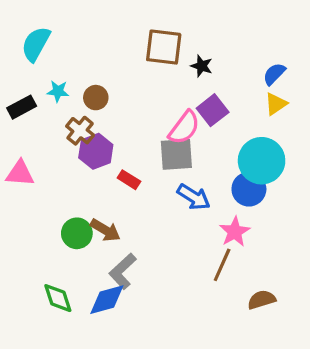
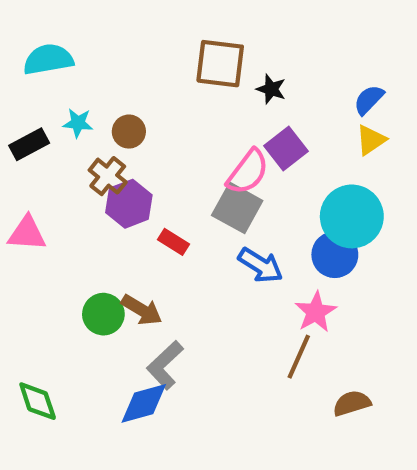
cyan semicircle: (36, 44) -> (48, 59), turned 51
gray square: (176, 154) -> (237, 208), turned 33
green diamond: (58, 298) -> (38, 401), moved

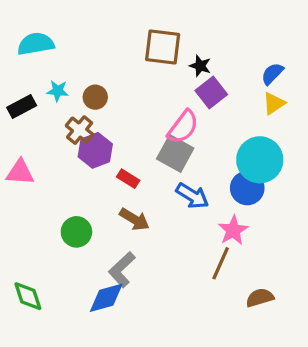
purple square: (286, 149) -> (211, 92), moved
brown arrow: (142, 310) -> (134, 219), moved

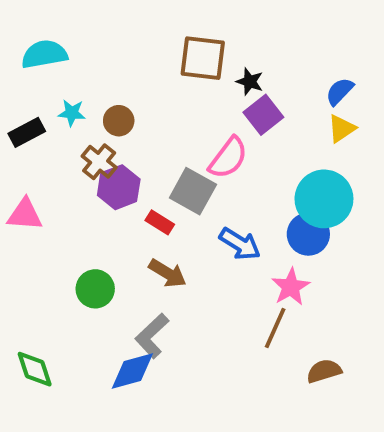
gray square: (175, 154) -> (193, 191), moved

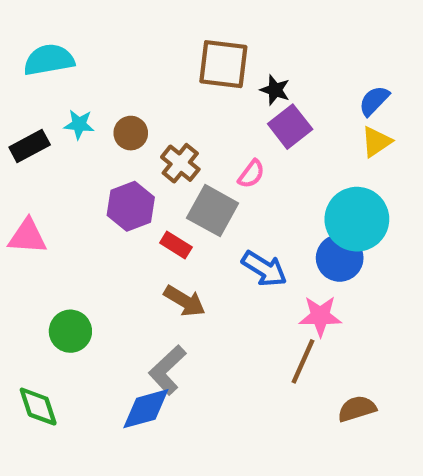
pink semicircle: (228, 158) -> (251, 174), size x0.6
brown cross: (99, 162) -> (180, 163), moved
pink star: (291, 287) -> (320, 316), turned 30
green circle: (95, 289) -> (70, 331), moved

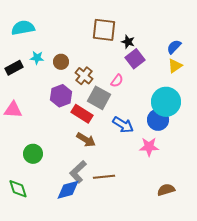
red rectangle: (176, 245) -> (82, 114), size x1.5
brown line: (303, 361) -> (104, 177), moved, turned 60

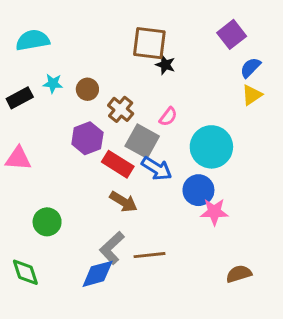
black star: (128, 42) -> (165, 65), moved
purple square: (135, 59) -> (232, 34), moved
cyan circle: (166, 102) -> (211, 147), moved
blue circle: (158, 120) -> (198, 190), moved
blue arrow: (123, 125) -> (157, 169), moved

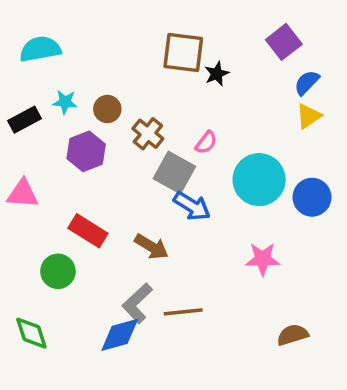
black star: (165, 65) -> (217, 74), moved, turned 30
purple hexagon: (87, 138) -> (86, 151), moved
red rectangle: (118, 164) -> (88, 231), moved
blue circle: (198, 190) -> (312, 197), moved

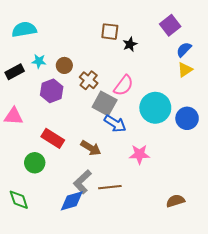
brown square: (183, 53) -> (110, 32), size x0.7
pink semicircle: (206, 143) -> (124, 86), size x1.5
pink star: (263, 259) -> (139, 154), moved

